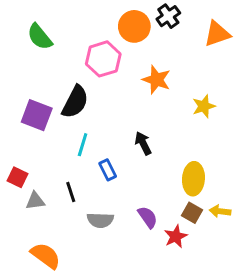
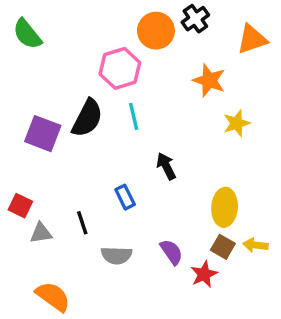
green semicircle: (40, 37) -> (27, 34), moved
orange star: (156, 80) -> (209, 80), moved
cyan line: (83, 145) -> (134, 116), moved, turned -30

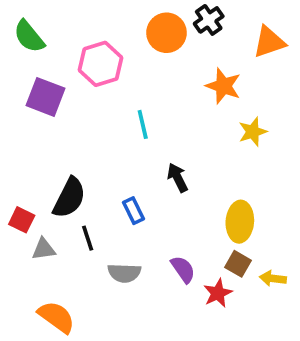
pink hexagon: (120, 68) -> (100, 64), moved
black semicircle: (87, 118) -> (69, 198), moved
purple square: (43, 134) -> (45, 97), moved
yellow arrow: (255, 245) -> (273, 278), moved

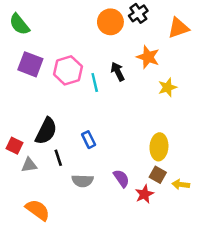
pink hexagon: (100, 64) -> (68, 70), moved
black arrow: (178, 178) -> (118, 72), moved

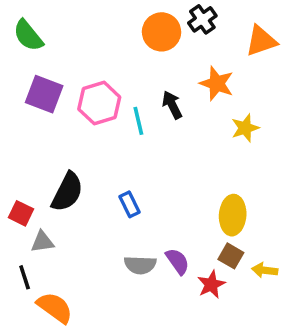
black line: (58, 158) -> (25, 277), moved
gray semicircle: (83, 181) -> (140, 265), moved

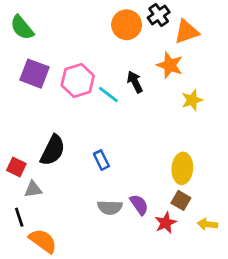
orange triangle: (261, 41) -> (187, 32), moved
cyan line: (138, 121) -> (108, 94), turned -40
yellow arrow: (265, 270) -> (207, 224), moved

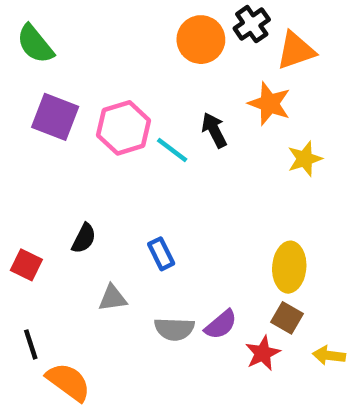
black semicircle: (53, 150) -> (84, 238), size x0.6
gray triangle: (33, 189) -> (113, 298), moved
purple semicircle: (139, 205) -> (221, 325), turned 85

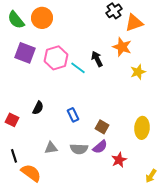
orange circle: (201, 40) -> (42, 18), moved
yellow ellipse: (289, 267) -> (142, 128), moved
gray triangle: (113, 298) -> (51, 148), moved
brown square: (287, 318) -> (102, 127), moved
yellow arrow: (329, 355) -> (151, 176), moved, turned -64

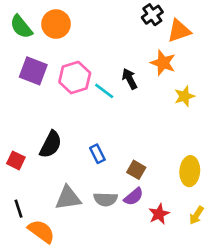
black semicircle: (38, 108) -> (51, 144), size x1.5
gray triangle: (51, 148) -> (68, 198), size x1.5
yellow arrow: (151, 176) -> (196, 215), moved

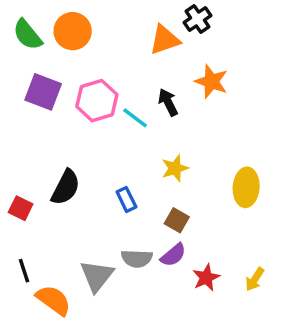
orange triangle: (179, 31) -> (165, 40), moved
yellow star: (184, 96) -> (175, 168), moved
yellow ellipse: (190, 171) -> (246, 187), moved
gray triangle: (68, 198) -> (97, 276), moved, turned -44

